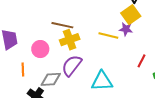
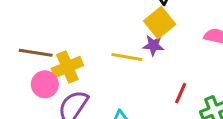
brown line: (62, 25) -> (36, 53), moved
pink circle: (40, 49) -> (45, 84), moved

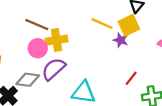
yellow line: (127, 57) -> (102, 24), moved

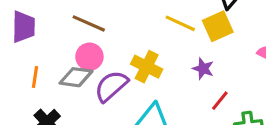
yellow cross: (57, 40) -> (147, 67), moved, turned 35
purple star: (121, 40) -> (203, 69), moved
gray diamond: (28, 80) -> (76, 77), moved

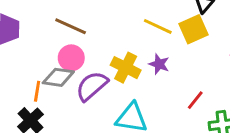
purple star: (203, 69) -> (159, 64), moved
orange line: (35, 77) -> (37, 91), moved

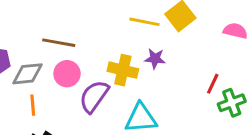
gray diamond: (58, 77) -> (27, 74), moved
orange line: (37, 91) -> (33, 105), moved
red line: (195, 100) -> (213, 84), moved

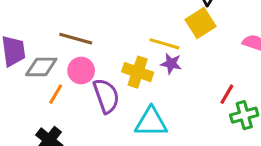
yellow line: (145, 22) -> (164, 44), moved
purple semicircle: (94, 96) -> (106, 96), turned 120
orange line: (33, 105) -> (56, 94), moved, turned 30

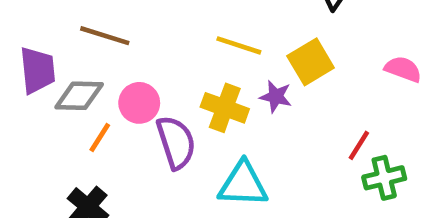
yellow square: (201, 23) -> (311, 62), moved
brown line: (76, 39) -> (105, 36), moved
yellow line: (164, 44) -> (239, 45), moved

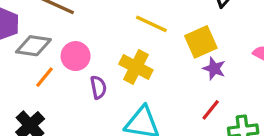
purple star: (276, 96) -> (214, 69), moved
purple semicircle: (176, 142) -> (98, 87), size x0.6
red line: (359, 145) -> (211, 110), moved

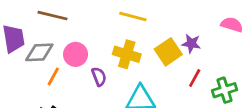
yellow square: (201, 42) -> (168, 52), moved

